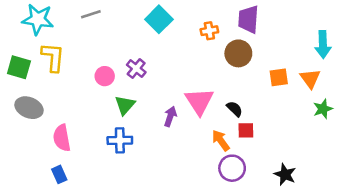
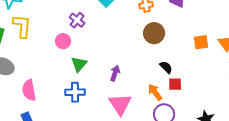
brown circle: (238, 53) -> (154, 33), moved
purple cross: (136, 69) -> (77, 20), moved
pink triangle: (199, 101) -> (120, 104), moved

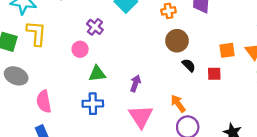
green triangle: (79, 64) -> (97, 74), turned 42
black semicircle: (166, 67) -> (189, 65), moved
red square: (175, 84) -> (214, 74), moved

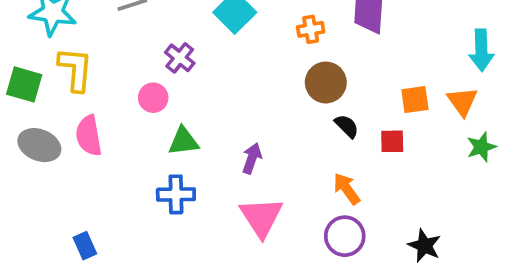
pink semicircle: (44, 101) -> (89, 136), moved
orange arrow: (178, 104) -> (347, 189), moved

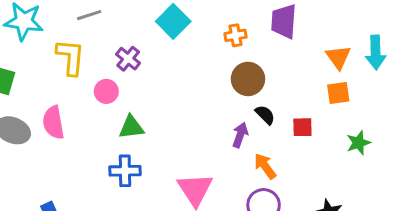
yellow L-shape: (75, 69) -> (70, 57), moved
orange square: (415, 100) -> (338, 93), moved
orange triangle: (462, 101) -> (338, 57), moved
green star: (481, 147) -> (358, 143), moved
purple arrow: (252, 158) -> (240, 135), moved

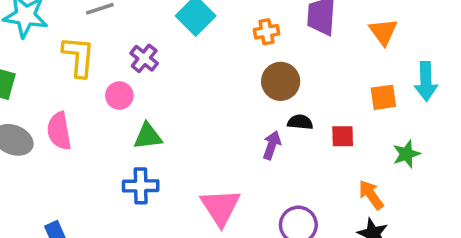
cyan arrow: (376, 52) -> (426, 81), moved
orange triangle: (338, 57) -> (383, 32), moved
black semicircle: (265, 115) -> (300, 122), turned -40
orange arrow: (265, 166) -> (371, 195), moved

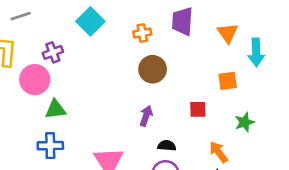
purple cross: (144, 58) -> (53, 52), turned 30
cyan arrow: (426, 81) -> (256, 52), moved
pink circle: (119, 96) -> (35, 80), size x1.5
black semicircle: (300, 122) -> (167, 146), moved

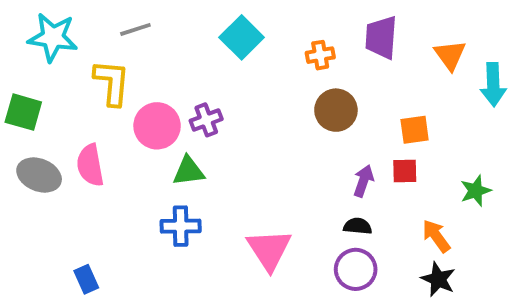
purple cross: (53, 52) -> (206, 120), moved
orange square: (228, 81) -> (415, 130), moved
purple arrow: (146, 116) -> (363, 181), moved

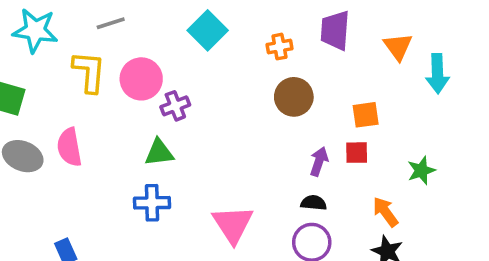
pink circle: (157, 126) -> (141, 79), moved

